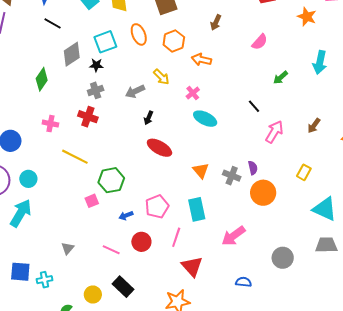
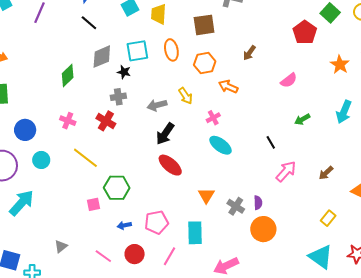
black arrow: (149, 118) -> (165, 134), size x1.6
yellow rectangle: (304, 172) -> (328, 218), moved
cyan circle: (28, 179) -> (41, 160), moved

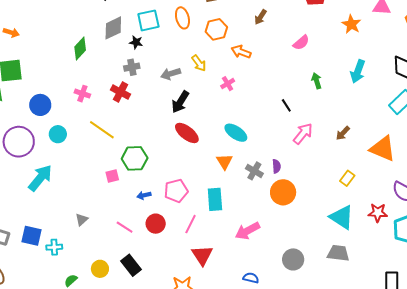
green arrow: (302, 119) -> (317, 81), turned 105
cyan ellipse: (221, 145) -> (236, 133), moved

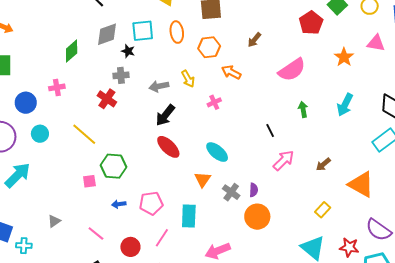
pink semicircle: (301, 43) -> (292, 70), size x1.6
pink cross: (82, 94) -> (57, 87), moved, turned -35
red circle: (156, 224) -> (130, 247), moved

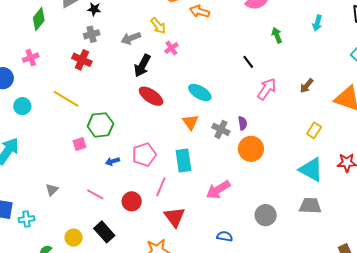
pink cross: (214, 102) -> (171, 48), moved
cyan arrow: (345, 105) -> (317, 23), size x0.7

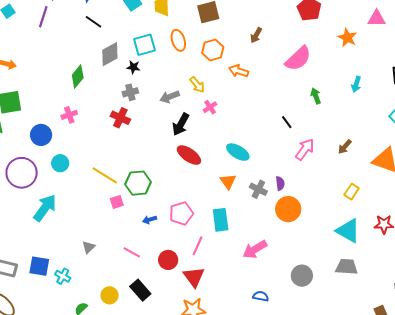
yellow line: (66, 99) -> (105, 175), moved
red triangle: (175, 217) -> (194, 277), moved
cyan cross: (26, 219) -> (63, 276), turned 35

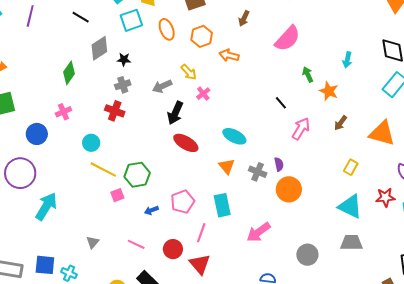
orange star: (347, 38) -> (329, 91), moved
cyan square: (144, 45) -> (131, 20), moved
cyan circle: (60, 163) -> (91, 143), moved

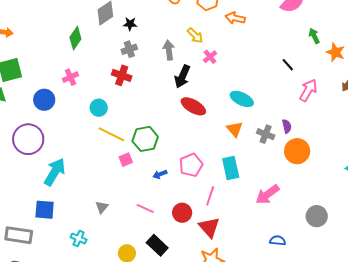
gray arrow: (162, 86) -> (169, 50), turned 108
blue square: (45, 265) -> (45, 210), moved

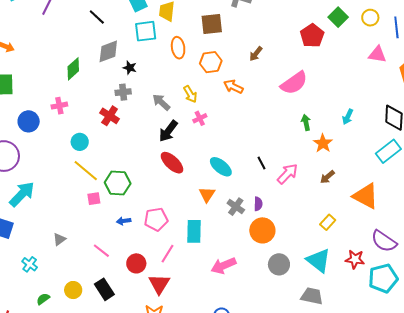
gray arrow: (169, 50) -> (161, 102), turned -54
black line: (288, 65) -> (261, 163), moved
gray circle: (317, 216) -> (279, 264), moved

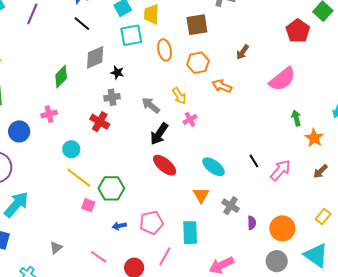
pink square: (94, 199) -> (88, 205), turned 32
purple semicircle: (258, 204) -> (252, 223), moved
orange circle: (262, 230) -> (282, 228), moved

